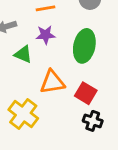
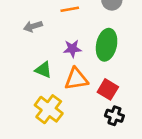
purple star: (45, 35) -> (72, 49), moved
green triangle: (23, 54) -> (43, 70), moved

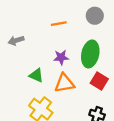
gray arrow: (33, 26) -> (16, 40), moved
red square: (108, 89) -> (99, 81), moved

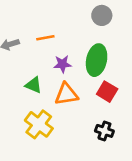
orange line: (59, 24) -> (45, 38), moved

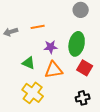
black cross: (104, 131) -> (83, 98), turned -32

